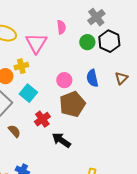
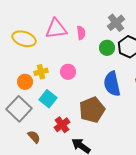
pink triangle: (36, 43) -> (56, 29), moved, turned 50
blue semicircle: (92, 78) -> (112, 84), size x1.4
pink circle: (64, 80) -> (68, 72), moved

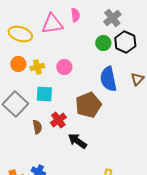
pink semicircle: (81, 33) -> (75, 15), moved
orange circle: (25, 82) -> (18, 64), moved
cyan square: (48, 99) -> (44, 94), turned -36
brown semicircle: (34, 137) -> (37, 127), moved, turned 32

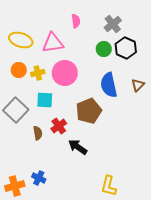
pink triangle: (52, 24) -> (53, 43), moved
pink circle: (64, 67) -> (65, 73), size x1.6

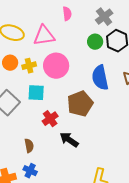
brown semicircle: (38, 133) -> (29, 146), moved

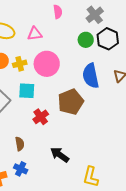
pink triangle: (44, 36) -> (35, 34), size x0.7
black arrow: (69, 140) -> (60, 155), moved

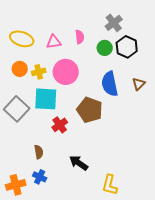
pink semicircle: (58, 12) -> (80, 37), moved
cyan square: (27, 91) -> (46, 99), size x1.4
brown pentagon: (71, 102) -> (90, 110), turned -30

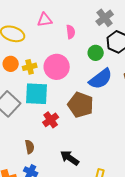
pink triangle: (54, 42) -> (45, 20), moved
green circle: (105, 48) -> (96, 53), moved
blue semicircle: (110, 84) -> (101, 79), turned -115

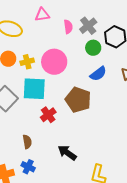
gray cross: (105, 18) -> (88, 26), moved
blue semicircle: (101, 79) -> (98, 74), size x0.7

